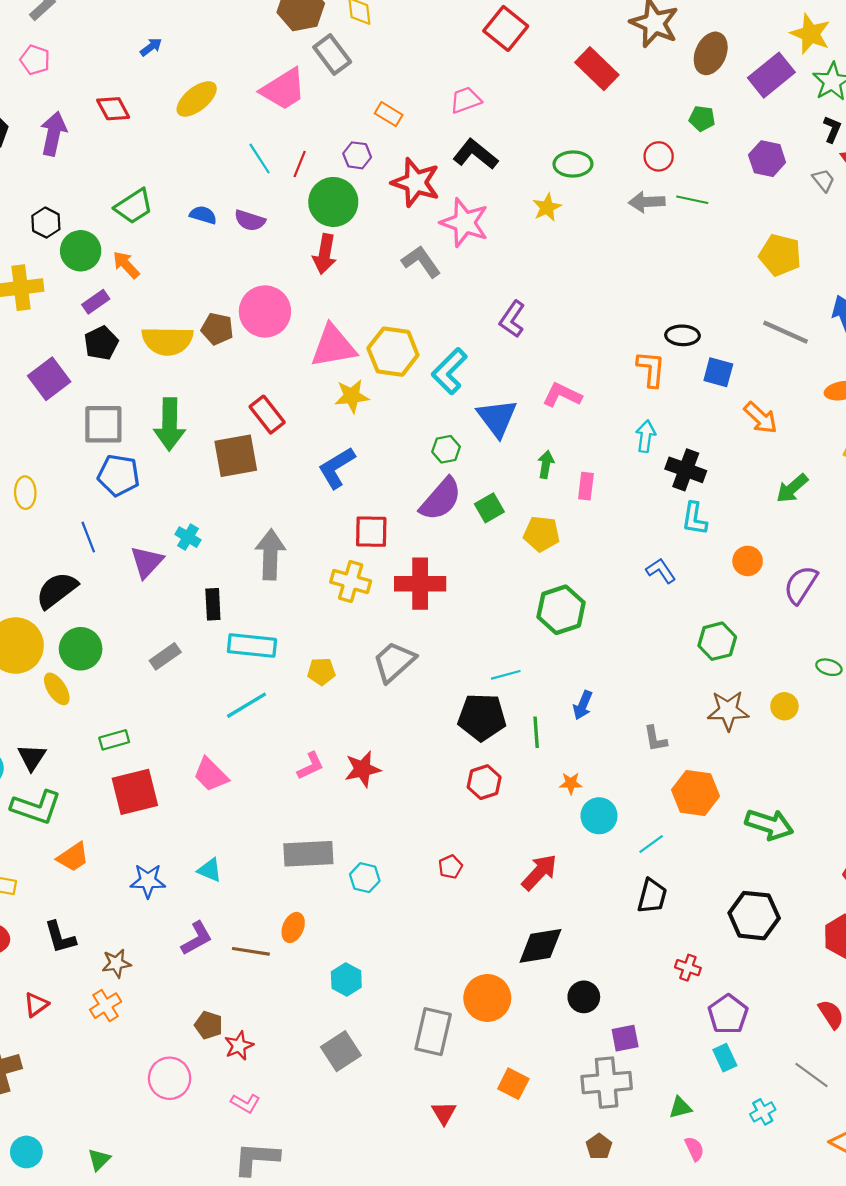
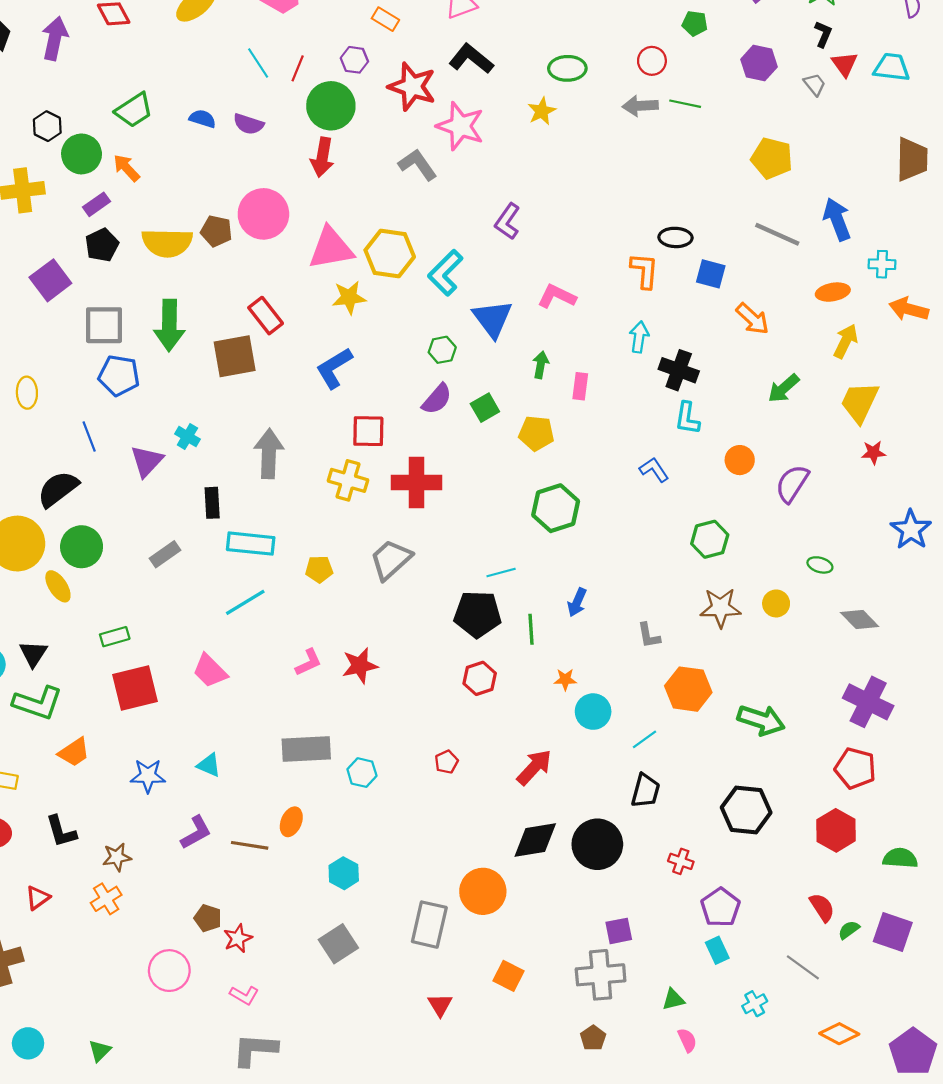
purple semicircle: (441, 499) -> (437, 399), size x0.7
black circle: (584, 997) -> (597, 844), moved, size x1.6

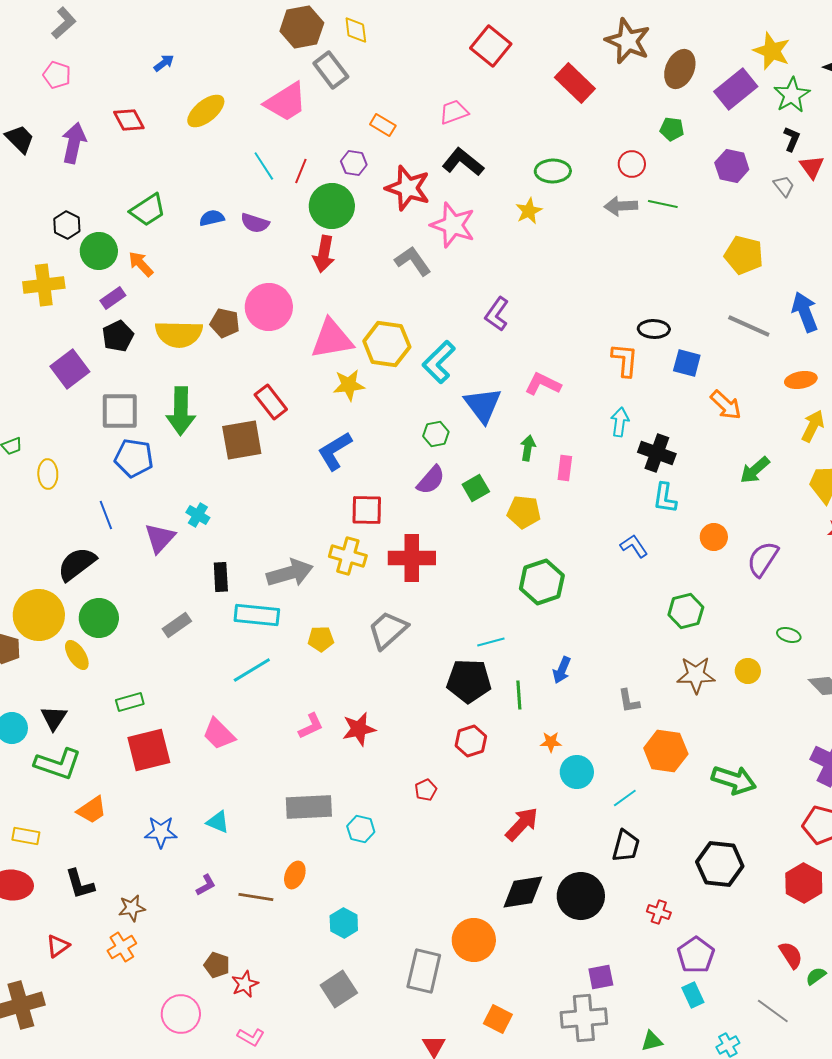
blue semicircle: (202, 119) -> (212, 218), turned -30
gray arrow: (269, 454) -> (290, 573), moved, turned 72
red pentagon: (446, 762) -> (426, 790), moved
purple L-shape: (196, 832) -> (206, 885), size x0.7

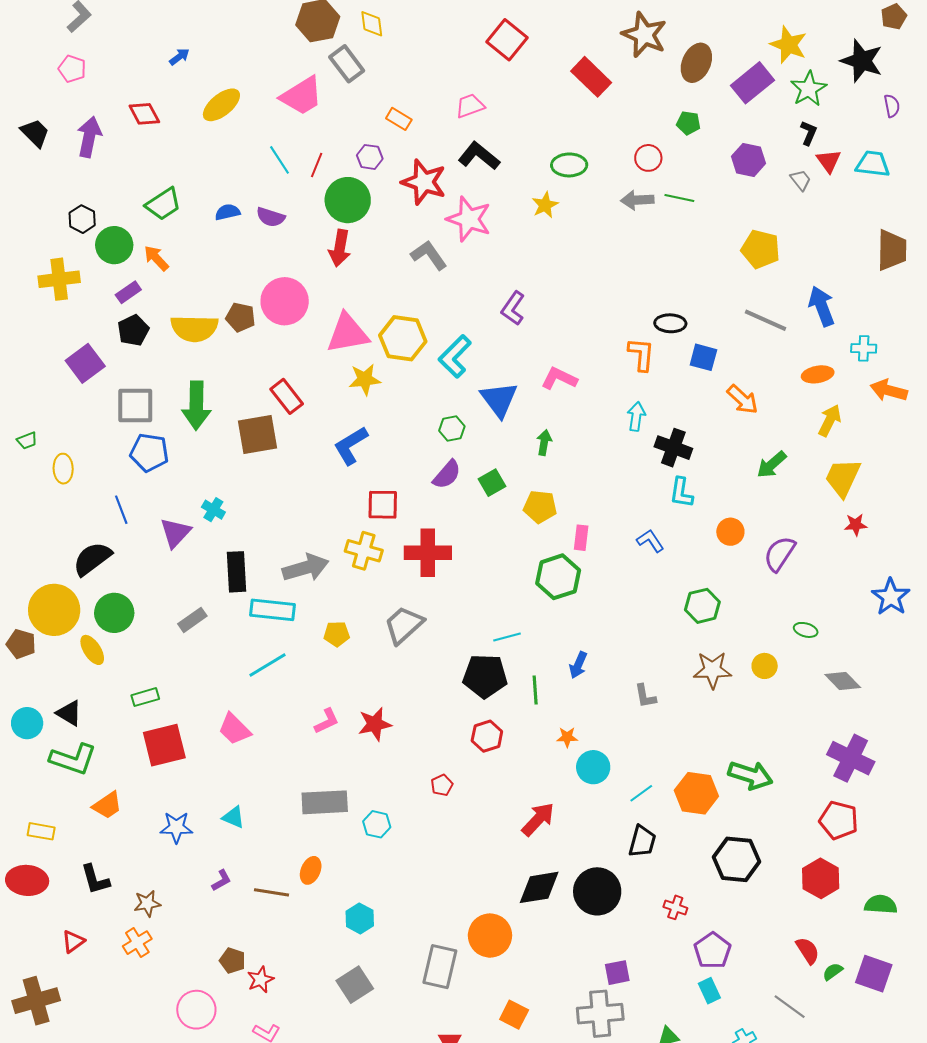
pink rectangle: (565, 468) -> (581, 538), moved
black rectangle: (221, 577) -> (236, 572), size x1.4
black triangle: (54, 718) -> (69, 713), turned -32
orange hexagon: (666, 751) -> (696, 793), moved

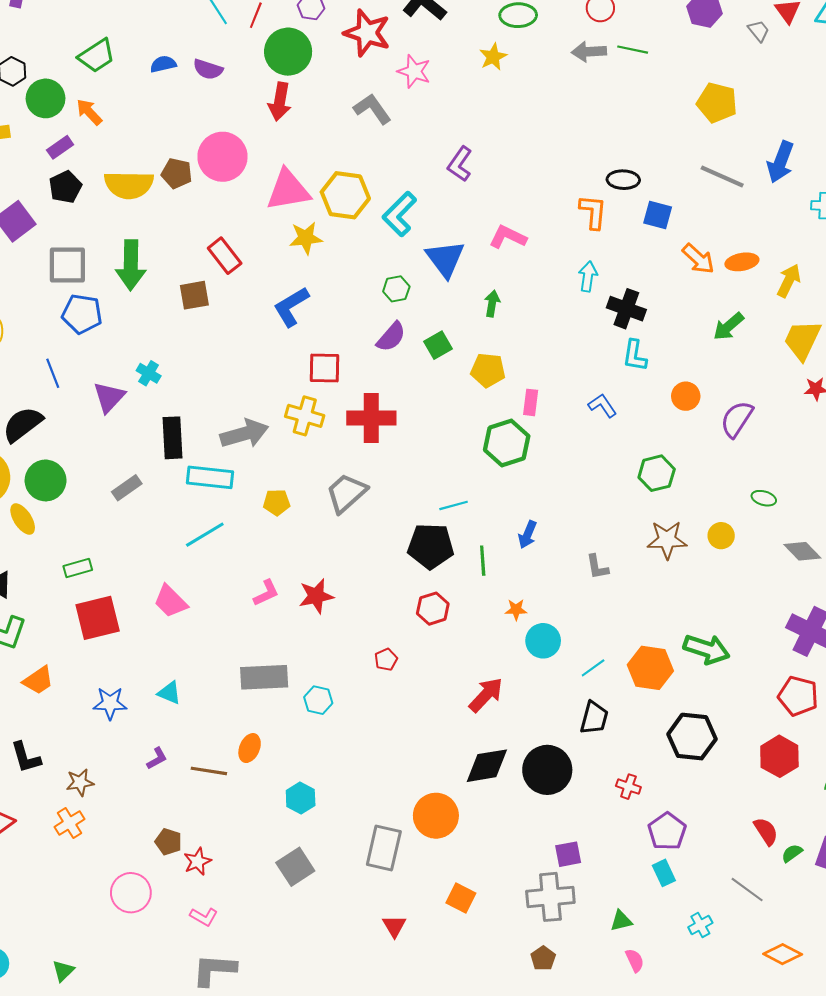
pink star: (469, 219) -> (414, 71), size x0.7
blue arrow: (822, 306) -> (780, 162), turned -138
orange ellipse: (818, 374) -> (742, 262), moved
brown square: (258, 435) -> (194, 295), size x0.7

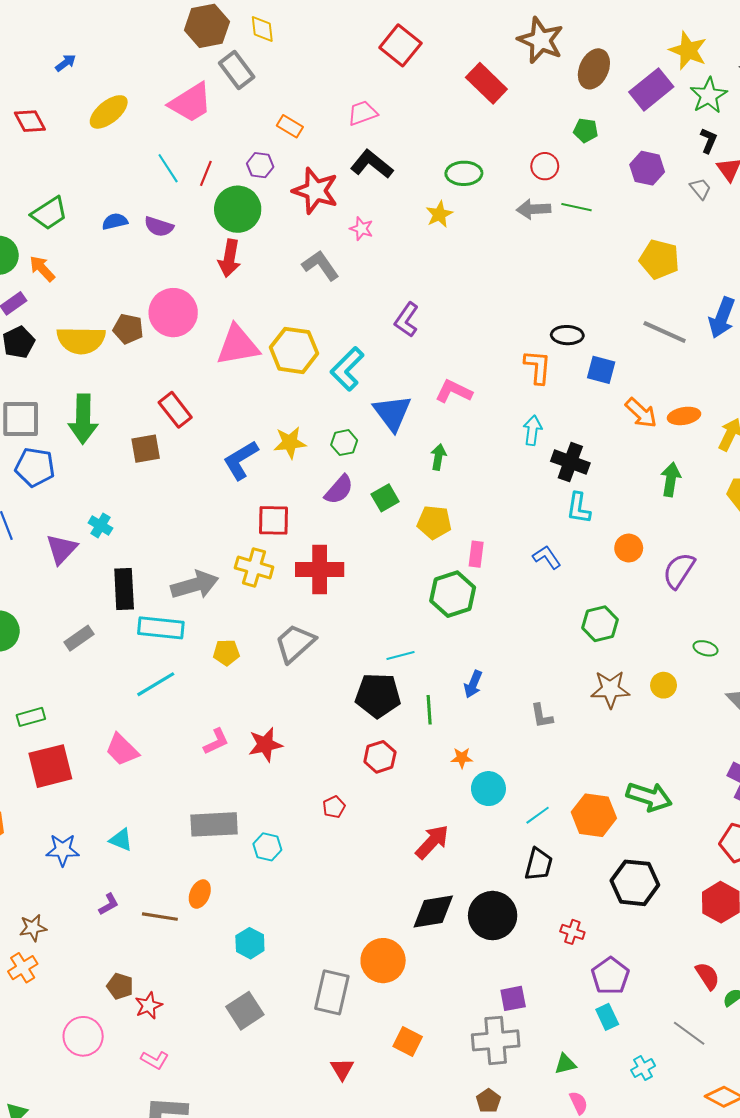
pink star: (414, 71) -> (362, 229), size x0.7
yellow star: (306, 238) -> (290, 443), moved
green arrow: (728, 326) -> (671, 479), turned 140

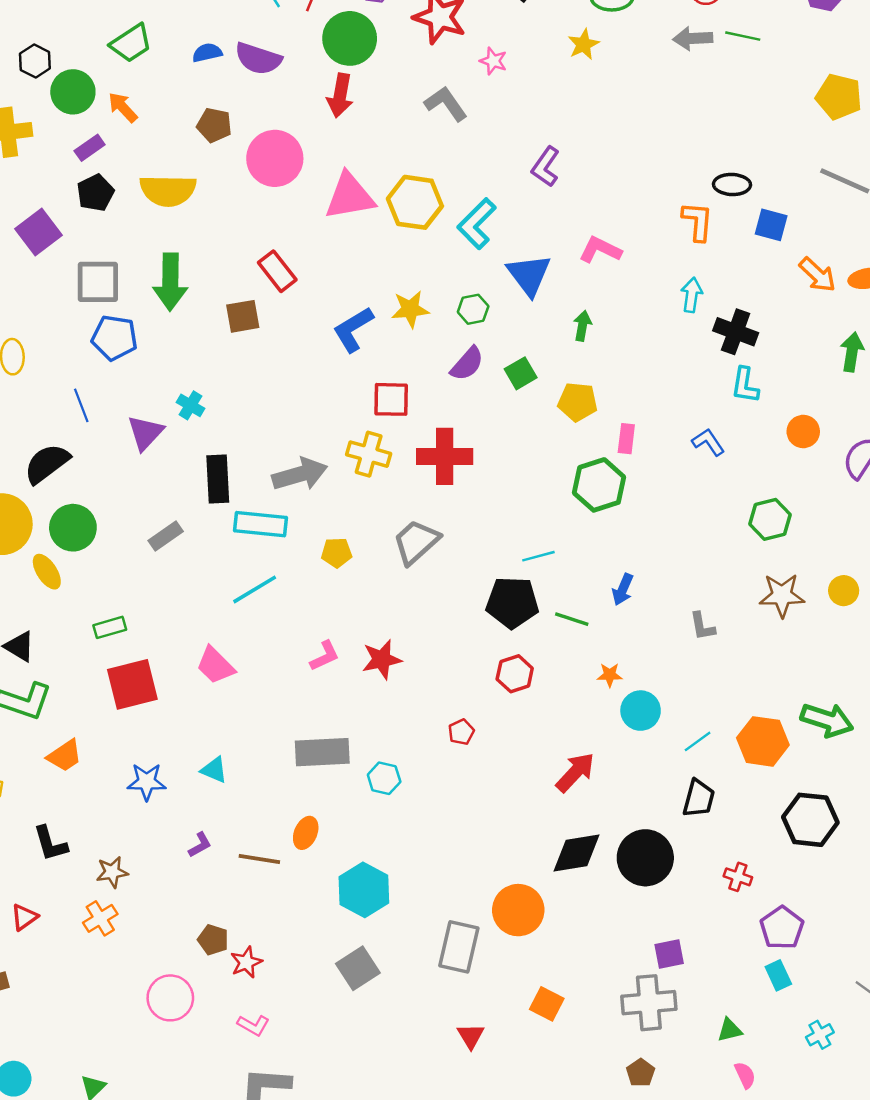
purple semicircle: (159, 227) -> (258, 59), size x1.4
brown pentagon: (128, 329) -> (214, 125), moved
green line: (429, 710) -> (572, 619), turned -68
cyan hexagon: (250, 943) -> (364, 890), size x1.5

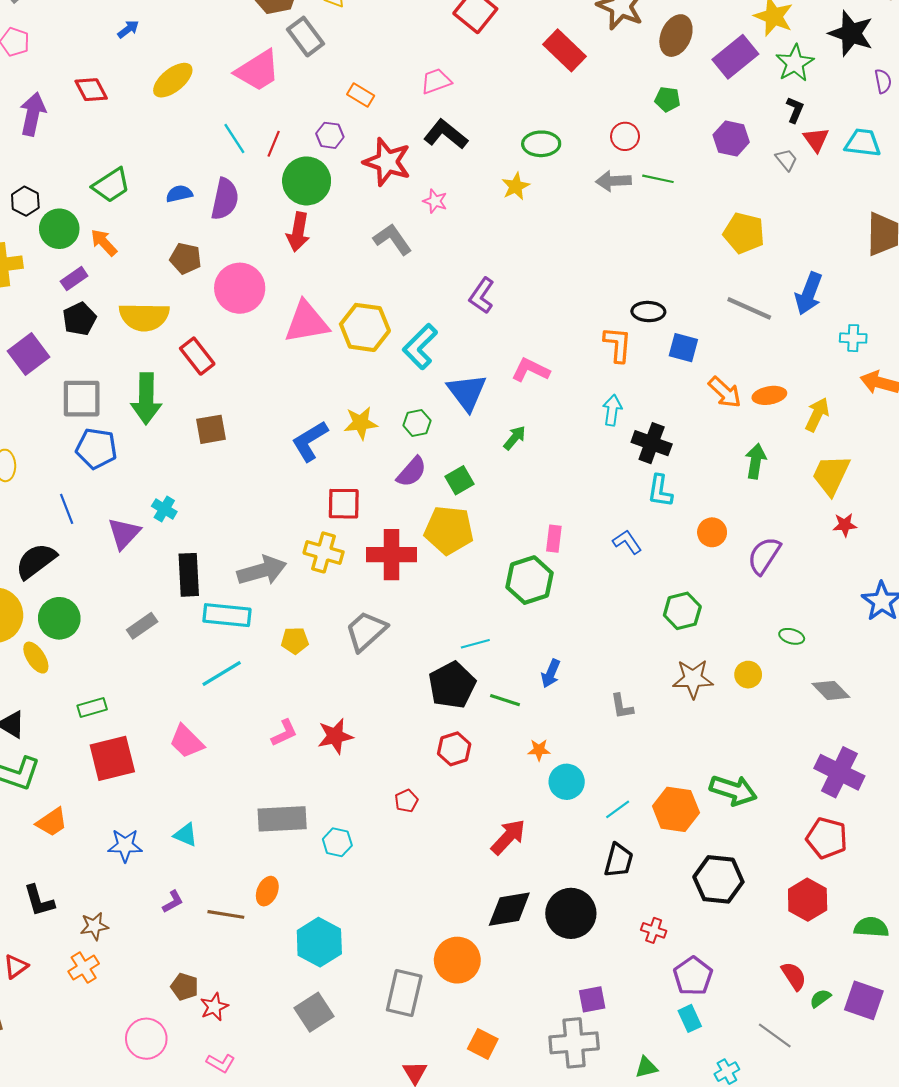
purple semicircle: (258, 59) -> (225, 199), turned -96
red rectangle: (277, 271) -> (197, 356), moved
green arrow: (582, 326) -> (515, 438), turned 30
yellow pentagon: (578, 402) -> (449, 530), moved, size x1.4
black pentagon: (512, 602) -> (452, 685), turned -30

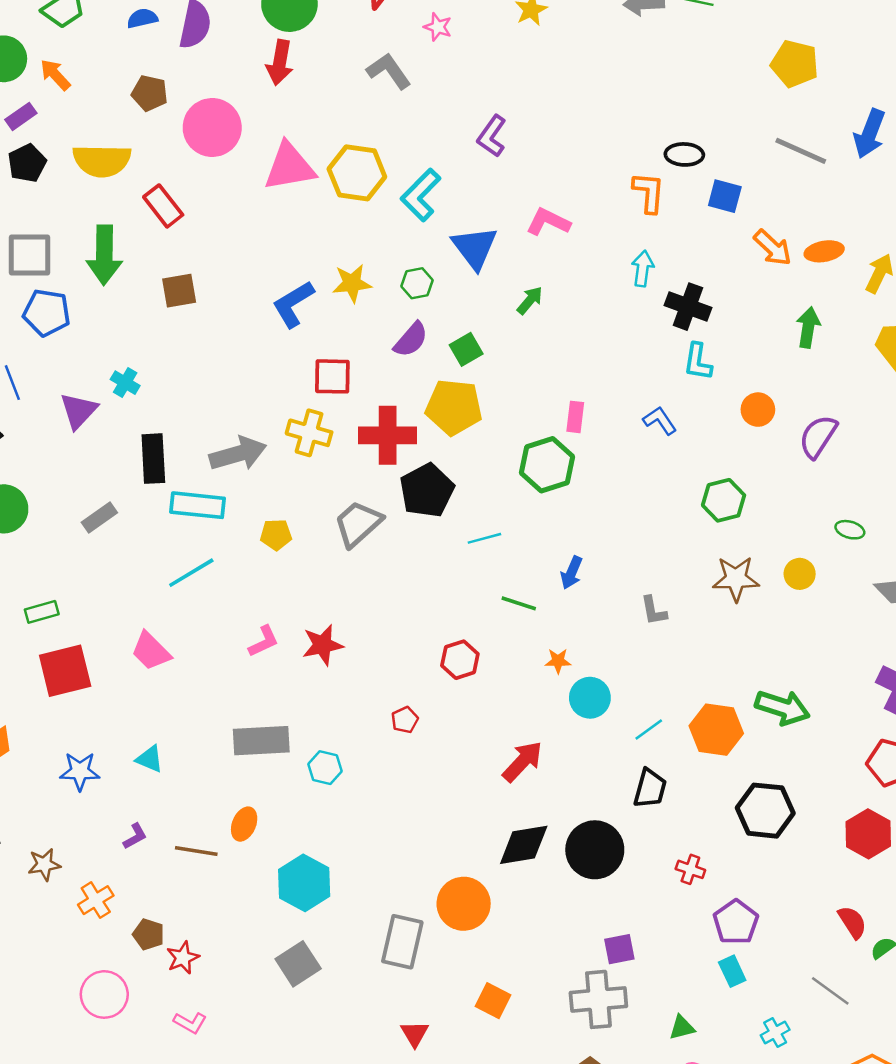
black pentagon: (452, 685) -> (427, 490), moved
orange cross: (84, 968) -> (96, 900), moved

